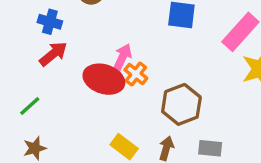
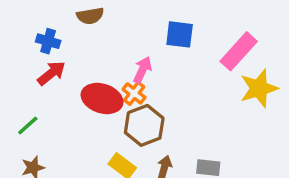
pink arrow: (122, 57) -> (142, 70), moved
brown hexagon: (181, 104) -> (144, 125), moved

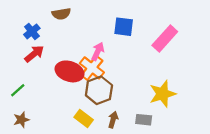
blue cross: (48, 41) -> (32, 31), turned 35
yellow star: (259, 88) -> (162, 94), moved
orange cross: (134, 93) -> (92, 68), size x1.5

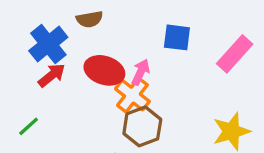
blue cross: (32, 31) -> (48, 44), size x1.6
red ellipse: (70, 71) -> (104, 70), moved

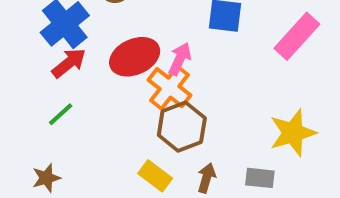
red ellipse: (104, 70) -> (135, 57), turned -42
green line: (29, 126) -> (61, 114), moved

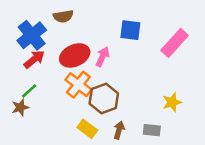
orange cross: (170, 88) -> (78, 85), moved
yellow star: (293, 133) -> (172, 102), size x0.7
brown star: (46, 178) -> (20, 107), moved

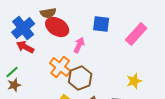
red ellipse: (75, 55) -> (57, 27), moved, turned 55
red arrow: (34, 59) -> (25, 47), turned -114
green line: (29, 91) -> (12, 72), moved

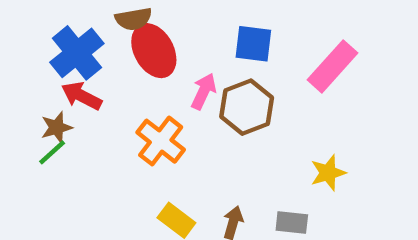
red ellipse: (57, 27) -> (154, 51), turned 30
brown hexagon: (80, 78) -> (247, 107), moved
brown star: (14, 85) -> (57, 128), moved

